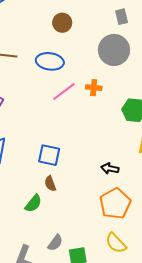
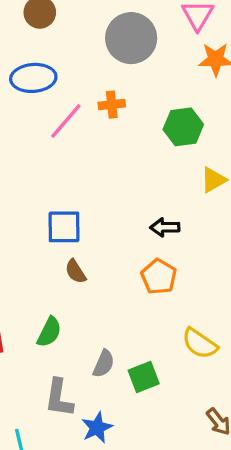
green semicircle: (33, 203) -> (49, 332), moved
orange pentagon: (115, 204) -> (159, 277), moved, size x0.7

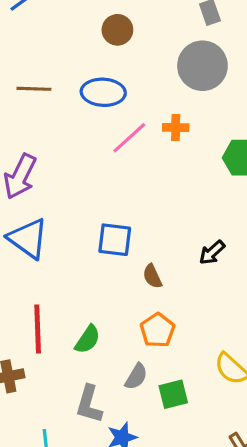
black arrow: (165, 227) -> (212, 252), turned -48
brown semicircle: (76, 271) -> (152, 276), moved
orange pentagon: (159, 277) -> (157, 330), moved

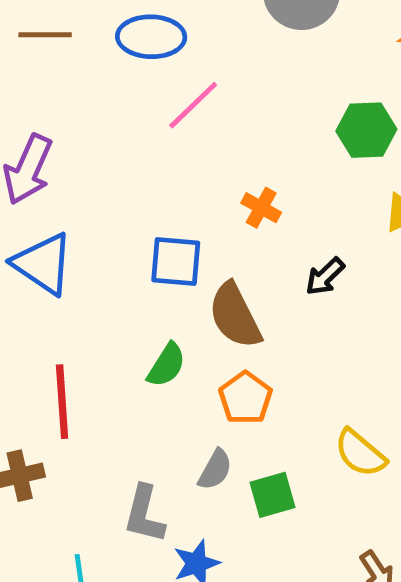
orange cross: (176, 128) -> (261, 208), moved, turned 30
brown semicircle: (152, 276) -> (235, 316), size x1.8
green semicircle: (88, 339) -> (166, 365), moved

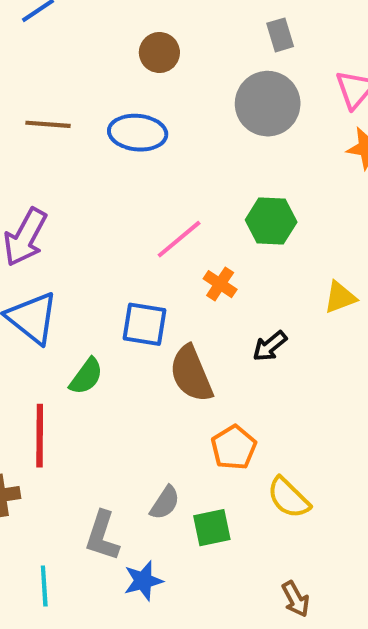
pink line: (193, 105) -> (179, 239), moved
green hexagon: (366, 130) -> (271, 221), moved
green semicircle: (166, 365) -> (86, 376), moved
orange pentagon: (245, 398) -> (234, 448), moved

